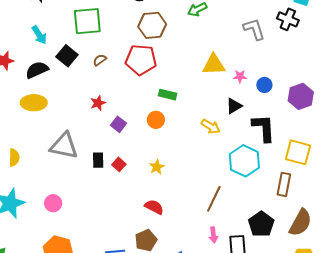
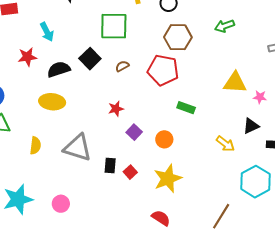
cyan arrow: (39, 35) -> (47, 32), moved
orange circle: (156, 120) -> (164, 139), moved
yellow semicircle: (14, 158) -> (35, 146), moved
yellow star: (157, 167) -> (168, 179), size x1.8

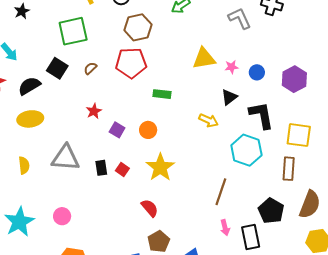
red semicircle: (161, 218) -> (150, 208), moved, turned 30

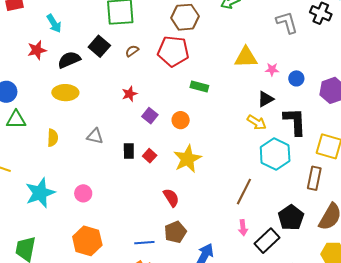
yellow arrow: (209, 120) -> (257, 122), moved
gray triangle: (66, 158) -> (95, 136), size x0.6
black rectangle: (251, 237) -> (267, 241), turned 50

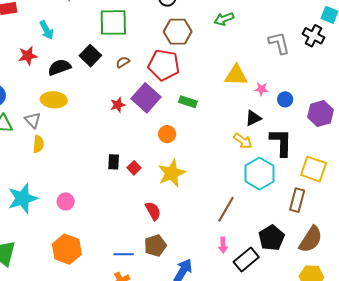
purple square: (150, 116) -> (146, 98), moved, size x1.8
gray triangle: (95, 136) -> (33, 120), moved, turned 30

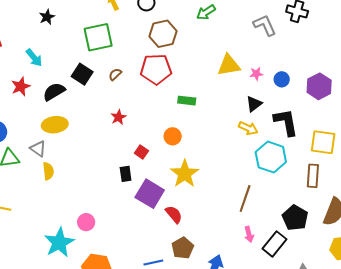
purple square: (146, 98) -> (150, 194), moved
red square: (134, 168) -> (141, 152), moved
cyan star: (23, 198) -> (59, 243), moved

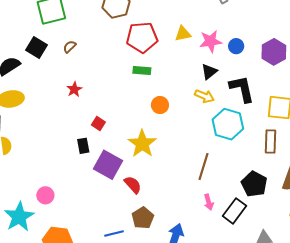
yellow triangle: (229, 65) -> (183, 34), size x0.7
red pentagon: (156, 69) -> (142, 37), moved
pink star: (256, 74) -> (211, 41), size x1.6
orange circle: (173, 136) -> (160, 105), moved

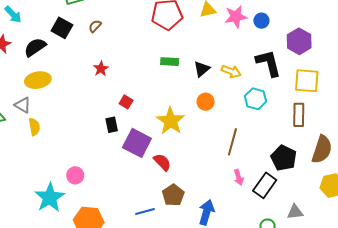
purple hexagon: (274, 52) -> (299, 41), moved
green rectangle: (142, 70) -> (170, 62), moved
black triangle: (209, 72) -> (202, 69), moved
orange circle: (160, 105) -> (206, 102), moved
cyan hexagon: (228, 124) -> (256, 99), size x0.7

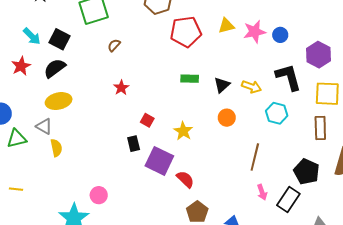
black square: (62, 28) -> (60, 39), moved
yellow star: (171, 121) -> (183, 131), moved, size x0.7

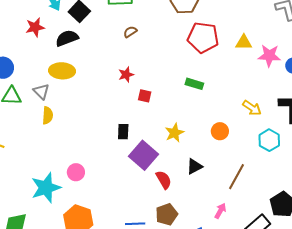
black triangle: (222, 85) -> (194, 166), moved
red square: (147, 120) -> (145, 96), moved, turned -32
pink arrow: (262, 192) -> (220, 211), moved, turned -147

